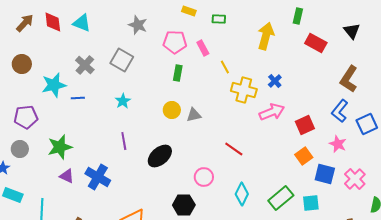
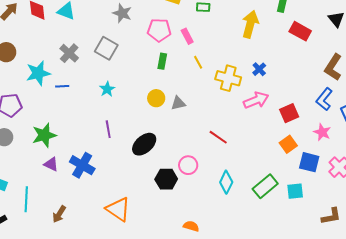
yellow line: (225, 67) -> (198, 62), moved
black hexagon: (184, 205) -> (166, 179), moved

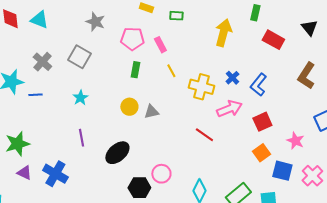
blue L-shape: (324, 99) -> (258, 85), moved
red line: (218, 137) -> (204, 135), moved

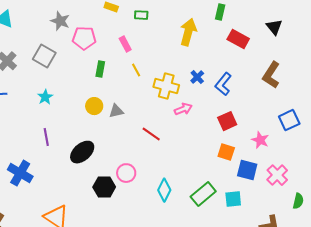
pink pentagon: (132, 39) -> (84, 38), moved
pink arrow: (229, 109) -> (183, 109), moved, size x0.7
red line: (204, 135) -> (151, 134), moved
orange square: (261, 153) -> (226, 152), turned -36

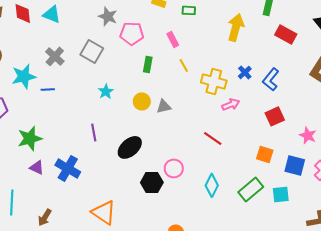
cyan star: (45, 97) -> (106, 91), moved
red line: (151, 134) -> (213, 138), moved
orange square: (226, 152) -> (265, 154), moved

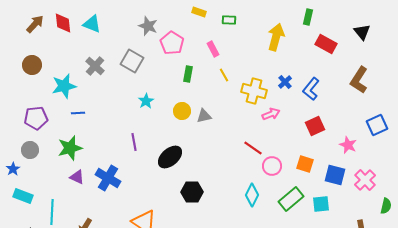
pink pentagon: (132, 33) -> (172, 43), turned 30
blue line: (48, 89) -> (78, 113), moved
pink circle: (174, 168) -> (272, 166), moved

